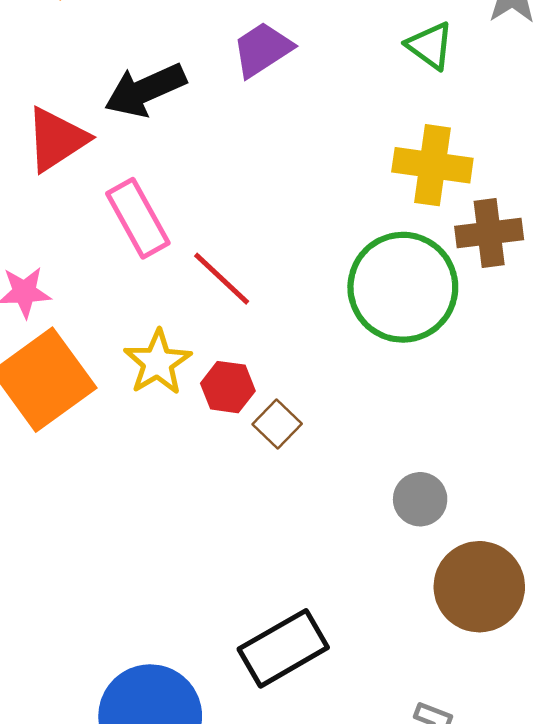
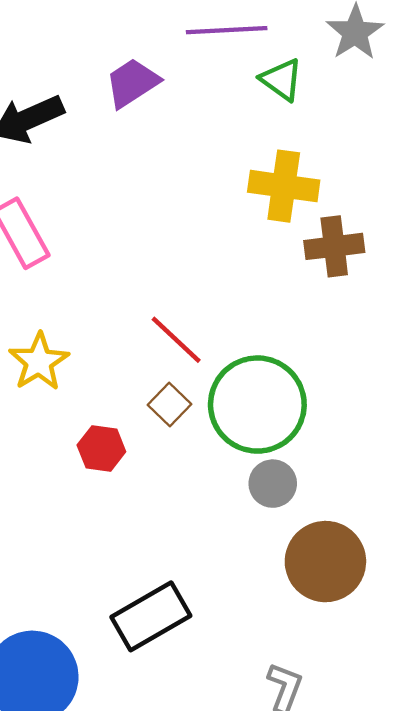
red line: (222, 279) -> (176, 340), moved
green circle: (403, 287) -> (257, 405), moved
red hexagon: (228, 387) -> (101, 448), moved
brown square: (277, 424) -> (170, 405), moved

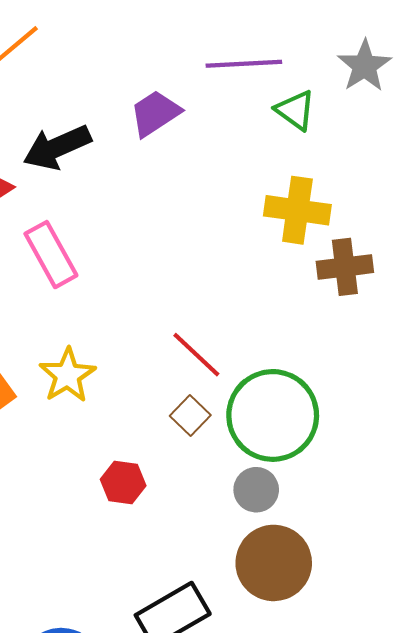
red hexagon: (101, 448) -> (123, 483), moved
gray circle: (273, 484) -> (256, 490), moved
brown circle: (325, 562) -> (274, 563), moved

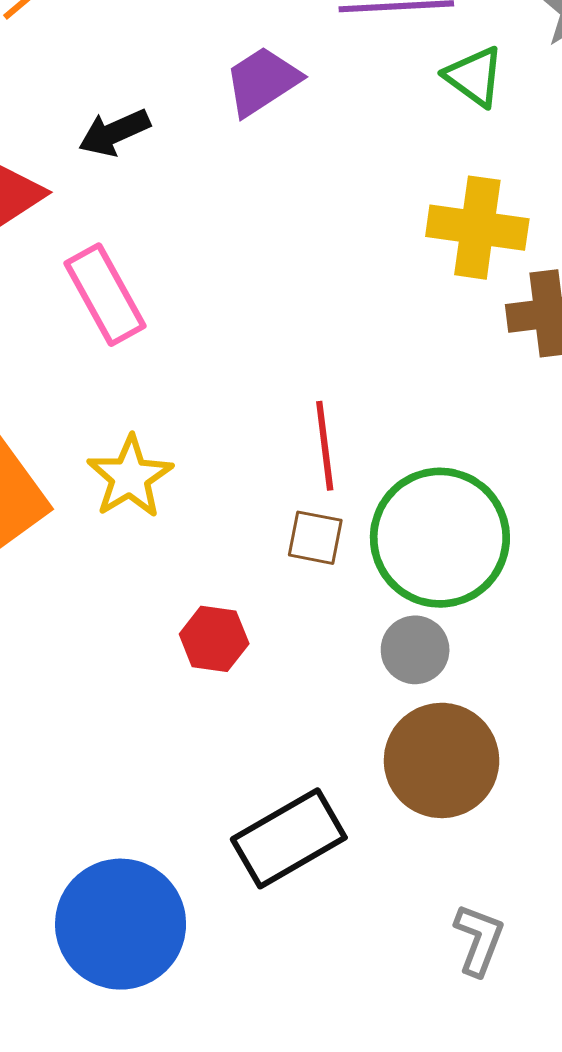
black arrow: (57, 147) -> (114, 133), size x0.7
red line: (196, 355) -> (325, 446), turned 40
brown square: (190, 415) -> (315, 538), turned -33

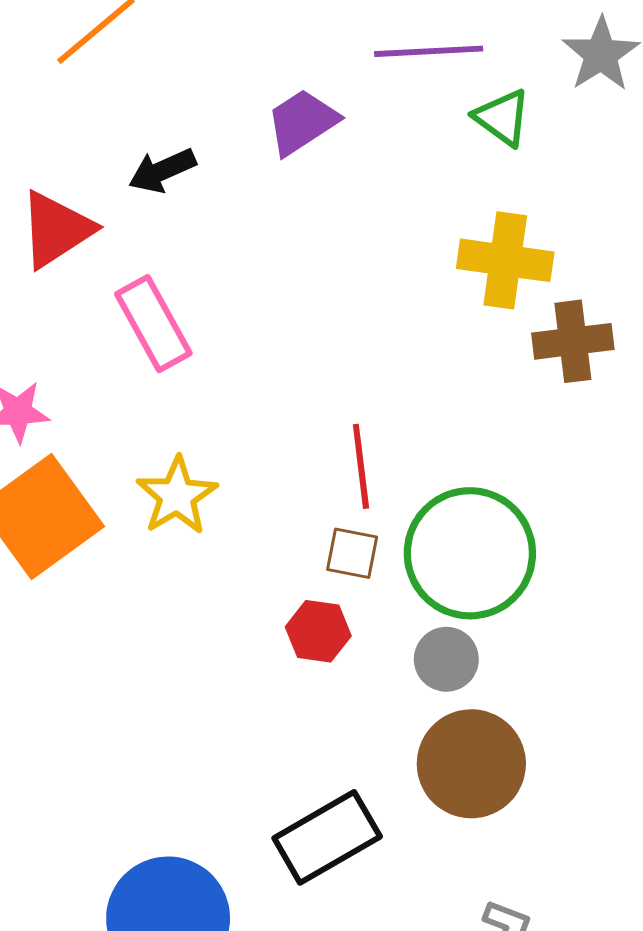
red hexagon: (214, 639) -> (318, 631), moved

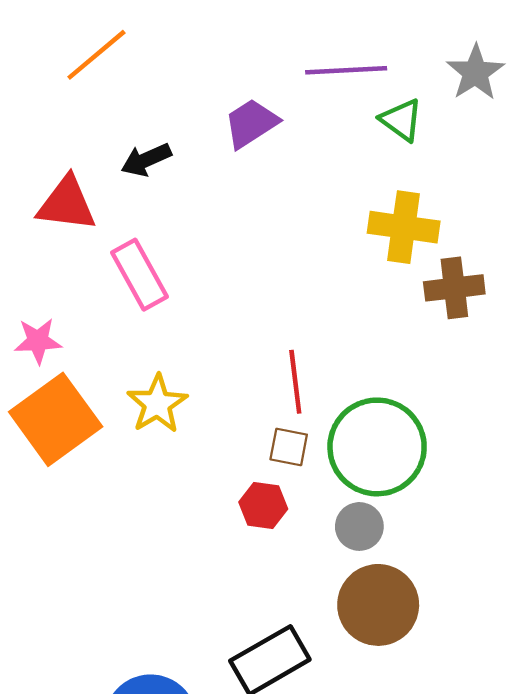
red triangle: (56, 229) -> (67, 204), turned 40

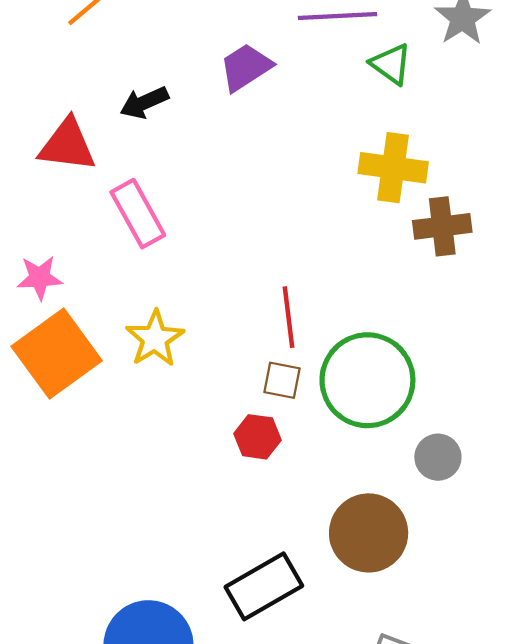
gray circle: (359, 526) -> (438, 457), moved

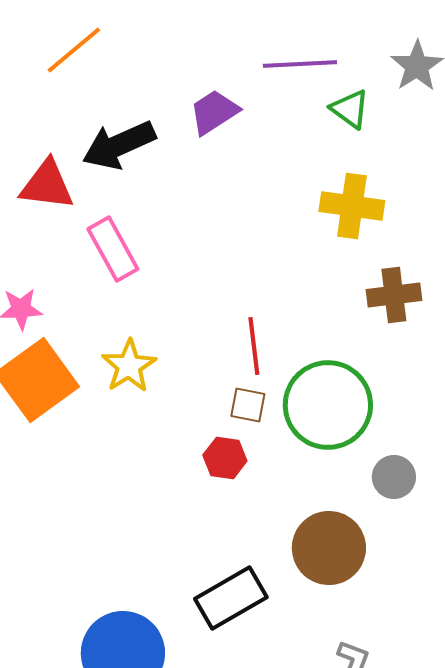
black arrow: (144, 102) -> (119, 145), size x1.6
brown cross: (442, 226) -> (394, 295), moved

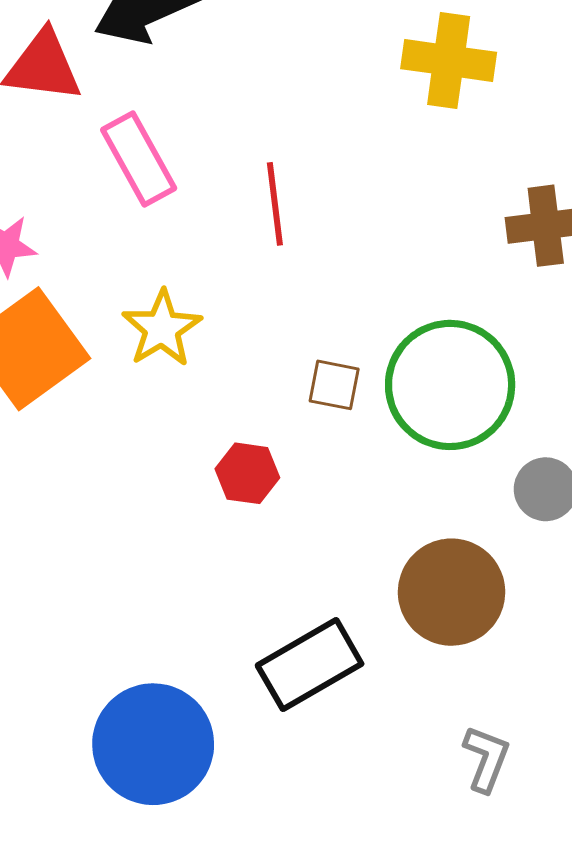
yellow cross: (352, 206) -> (449, 61), moved
red line: (254, 346) -> (275, 204), moved
red hexagon: (225, 458) -> (247, 473), moved

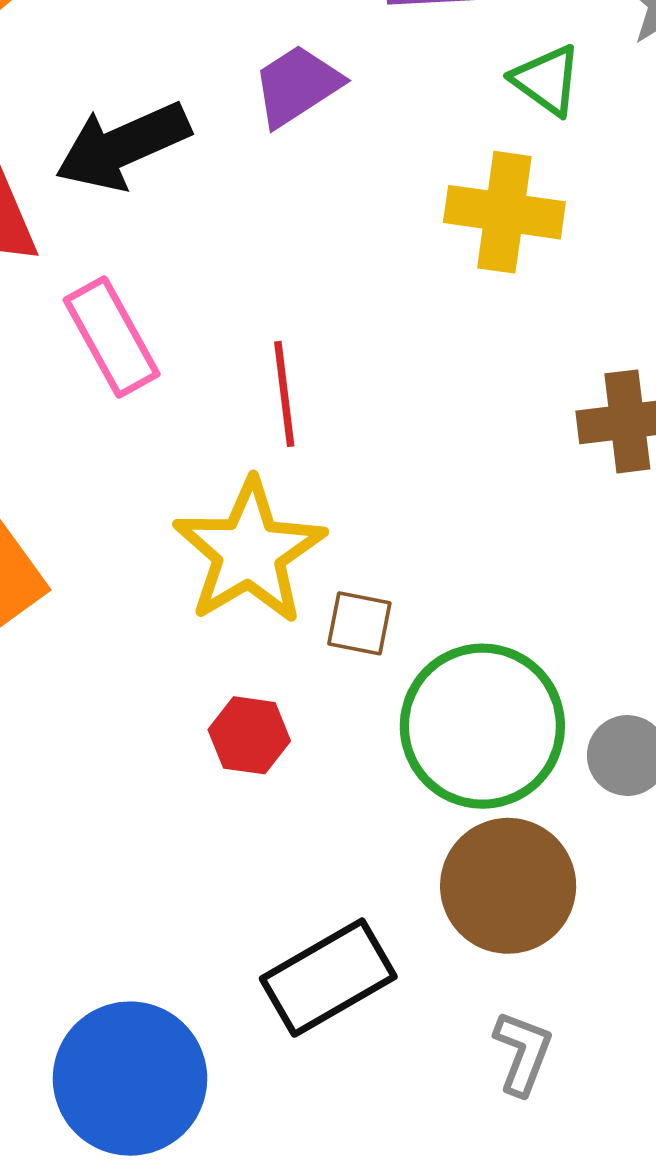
yellow star: (162, 328) -> (249, 552), moved, size x1.5
green circle: (450, 385) -> (482, 726), moved
gray L-shape: (486, 759) -> (523, 1053), moved

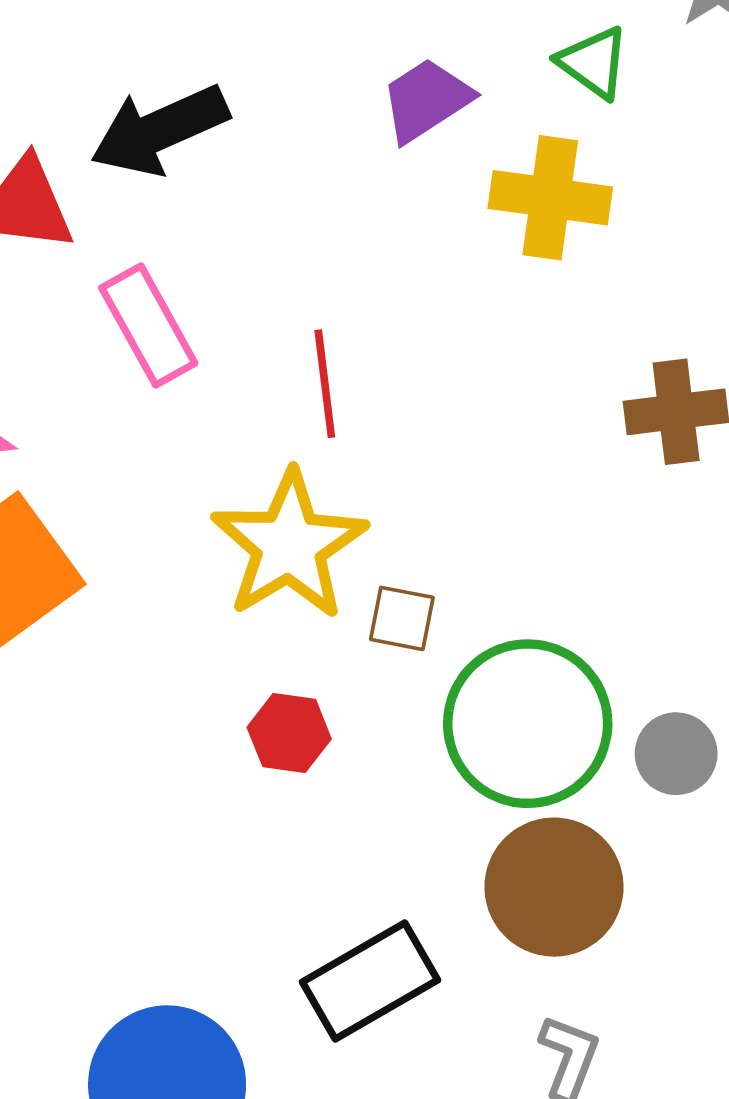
purple trapezoid: (297, 86) -> (426, 100), moved

